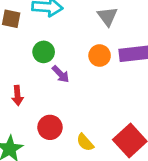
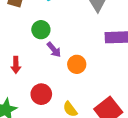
orange circle: (100, 56) -> (77, 64), moved

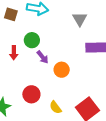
red arrow: (16, 65) -> (14, 53), moved

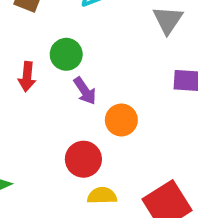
red circle: (31, 94) -> (83, 159), moved
yellow semicircle: (55, 107) -> (102, 196), turned 120

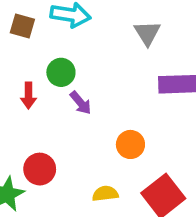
orange circle: (121, 120) -> (130, 144), moved
red circle: (83, 159) -> (40, 169), moved

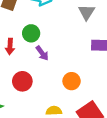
red circle: (40, 169) -> (22, 81), moved

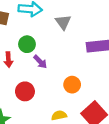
gray triangle: (87, 12) -> (63, 22), moved

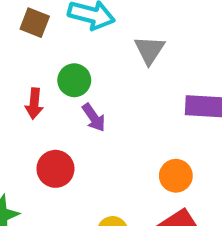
orange circle: (72, 85) -> (176, 176), moved

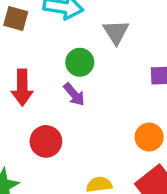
green circle: (74, 80) -> (80, 62), moved
red arrow: (34, 104) -> (22, 88), size x1.4

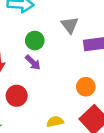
gray triangle: (116, 32) -> (70, 25), moved

